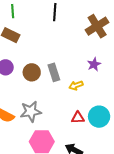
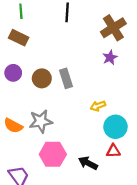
purple star: (94, 64) -> (110, 57), moved
yellow arrow: (76, 85) -> (98, 106), moved
red triangle: (78, 118) -> (113, 151), moved

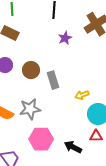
purple star: (110, 57) -> (65, 38), moved
gray rectangle: (66, 78) -> (53, 80), moved

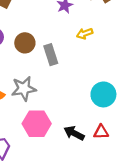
yellow arrow: (82, 95) -> (85, 34), moved
red triangle: (96, 136) -> (101, 132), moved

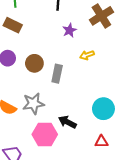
gray rectangle: (51, 55) -> (57, 74), turned 30
black arrow: (74, 133) -> (67, 122), moved

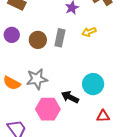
gray rectangle: (57, 74) -> (60, 38), moved
cyan circle: (103, 109) -> (93, 84), moved

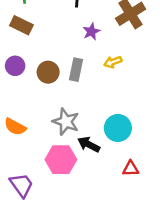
gray star: (37, 79) -> (66, 122), moved, turned 30

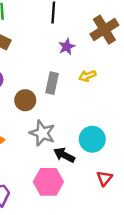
brown circle: (48, 72) -> (25, 100), moved
pink hexagon: (61, 160) -> (48, 182), moved
red triangle: (131, 169) -> (104, 178), turned -49

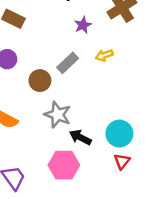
gray rectangle: (52, 83) -> (68, 63), turned 35
cyan circle: (92, 139) -> (119, 134), moved

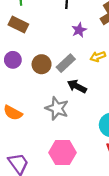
brown circle: (40, 81) -> (42, 64), moved
black arrow: (80, 137) -> (77, 86), moved

